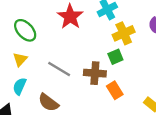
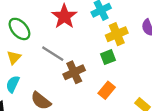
gray line: (59, 69) -> (53, 54), moved
brown cross: (95, 73) -> (74, 72), moved, turned -30
orange rectangle: (115, 90) -> (107, 90), turned 70

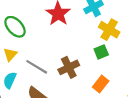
yellow cross: (117, 34) -> (109, 30), turned -36
gray line: (53, 54) -> (37, 67), moved

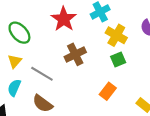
green square: (101, 52) -> (118, 60), moved
brown cross: (69, 67) -> (75, 54), moved

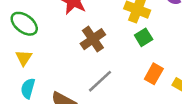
gray line: (42, 74) -> (100, 81), moved, turned -65
orange rectangle: (108, 91) -> (154, 74), moved

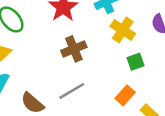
green square: (144, 37) -> (135, 62), moved

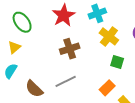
green square: (135, 62) -> (117, 62), turned 32

